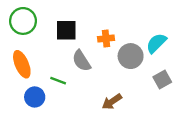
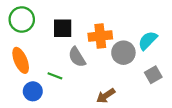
orange cross: (106, 39) -> (100, 36), size x1.5

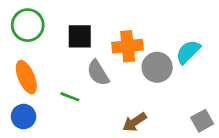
gray square: (153, 75) -> (202, 121), moved
blue circle: (33, 91) -> (23, 116), moved

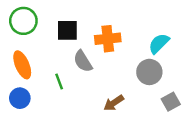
gray circle: (157, 67) -> (149, 72), moved
green line: (70, 97) -> (59, 81), turned 49

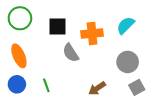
cyan semicircle: (159, 43) -> (126, 25), moved
green line: (59, 81) -> (46, 85), moved
gray square: (171, 102) -> (137, 87), moved

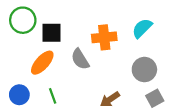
black square: (58, 26) -> (51, 33), moved
orange ellipse: (19, 56) -> (42, 63), moved, turned 65

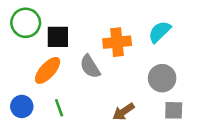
gray square: (155, 98) -> (174, 110), turned 30

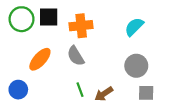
black square: (58, 37) -> (49, 17), moved
orange cross: (117, 42) -> (81, 26), moved
green line: (59, 108) -> (80, 90), moved

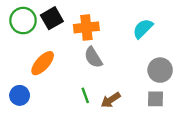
black square: (49, 17) -> (52, 18), turned -30
gray semicircle: (76, 56) -> (93, 57), moved
gray circle: (136, 66) -> (160, 70), moved

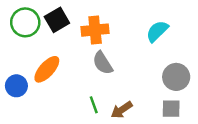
blue circle: (20, 95) -> (16, 86), moved

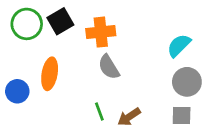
cyan semicircle: (157, 31) -> (179, 45), moved
orange ellipse: (47, 69) -> (50, 74), turned -32

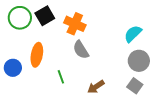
orange cross: (101, 32) -> (75, 24), turned 30
green line: (99, 111) -> (61, 77), moved
gray square: (182, 116) -> (135, 86), turned 35

